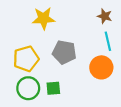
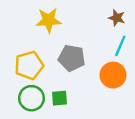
cyan line: (108, 41) -> (120, 46), turned 36

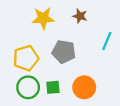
brown star: (117, 18) -> (80, 16), moved
orange circle: (113, 75) -> (84, 87), moved

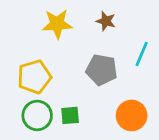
gray pentagon: (64, 52) -> (102, 70), moved
orange circle: (84, 87) -> (132, 115), moved

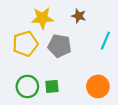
gray pentagon: (102, 70) -> (59, 46), moved
yellow pentagon: (34, 77) -> (25, 44), moved

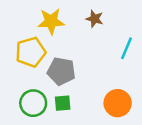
gray pentagon: (59, 46) -> (61, 71), moved

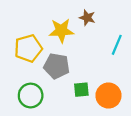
yellow star: (51, 21) -> (61, 31), moved
green square: (63, 103) -> (81, 90), moved

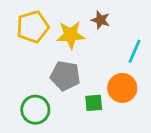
yellow pentagon: (28, 48) -> (33, 27), moved
orange circle: (108, 96) -> (122, 88), moved

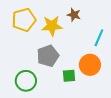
gray pentagon: (65, 76) -> (48, 56), turned -30

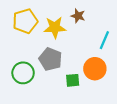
gray pentagon: (48, 56) -> (50, 59), turned -30
green circle: (26, 81) -> (23, 73), moved

